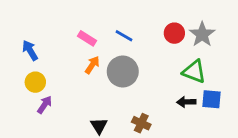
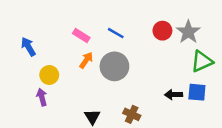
green triangle: (194, 72) -> (202, 61), moved, turned -45
yellow circle: (35, 82) -> (49, 75), moved
purple arrow: (45, 105) -> (42, 97), turned -49

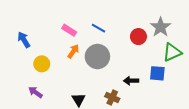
red circle: (162, 31) -> (138, 37), moved
blue square: (197, 92) -> (157, 73), moved
black arrow: (174, 95) -> (131, 81), moved
purple arrow: (42, 97) -> (35, 92), moved, turned -40

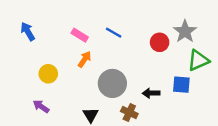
blue arrow: (24, 40) -> (28, 31), moved
gray circle: (97, 56) -> (112, 83), moved

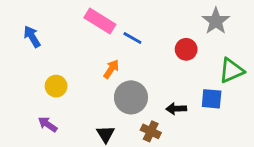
gray star: (185, 31) -> (216, 21), moved
pink rectangle: (80, 35) -> (100, 21), moved, size x1.5
orange arrow: (85, 59) -> (111, 69), moved

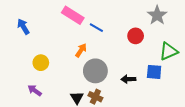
brown cross: (151, 131) -> (95, 97), moved

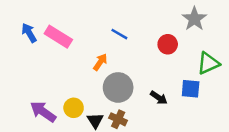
pink rectangle: (73, 15) -> (58, 37), moved
yellow circle: (41, 63) -> (74, 108), moved
black arrow: (128, 79) -> (159, 98), turned -144
purple arrow: (35, 90) -> (43, 112), size x1.5

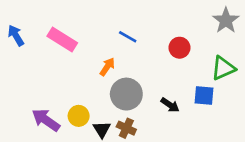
gray star: (194, 19) -> (226, 20), moved
blue arrow: (29, 33) -> (16, 35), moved

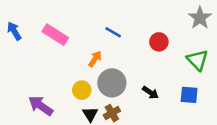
green triangle: (223, 68) -> (197, 60), turned -50
blue square: (204, 95) -> (189, 95), moved
yellow circle: (79, 116) -> (82, 90), moved
brown cross: (126, 128) -> (112, 113), turned 35

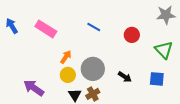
gray star: (200, 18) -> (166, 15), turned 30
orange arrow: (95, 59) -> (66, 57), moved

